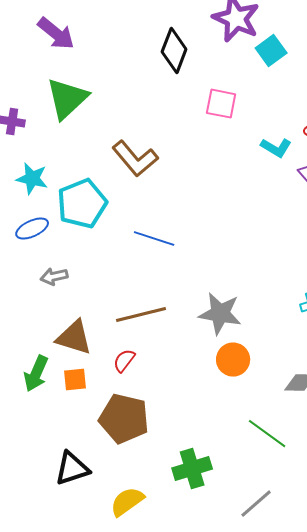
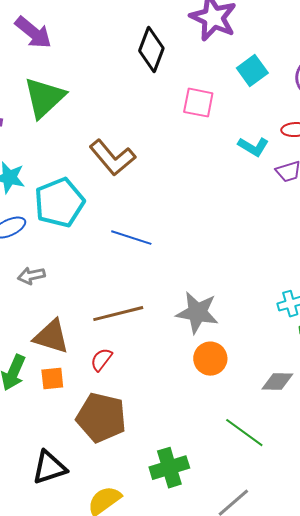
cyan square: (271, 51) -> (252, 71), moved

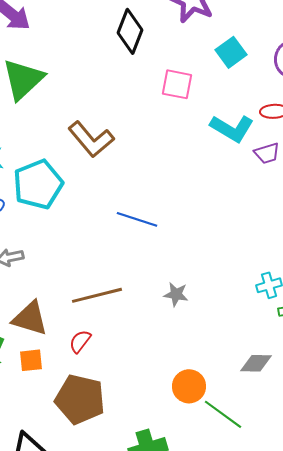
cyan L-shape: (253, 147) -> (232, 128), size x1.4
blue line: (131, 238) -> (137, 219), moved
gray star: (197, 313) -> (176, 294), size x0.6
orange circle: (210, 359) -> (189, 386), moved

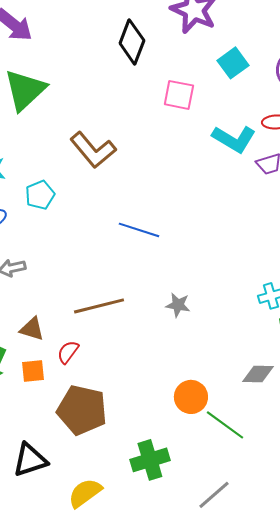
cyan pentagon: (38, 184) -> (40, 195), size x0.6
brown triangle: (30, 318) -> (32, 329), size x0.7
red semicircle: (80, 341) -> (68, 352), moved

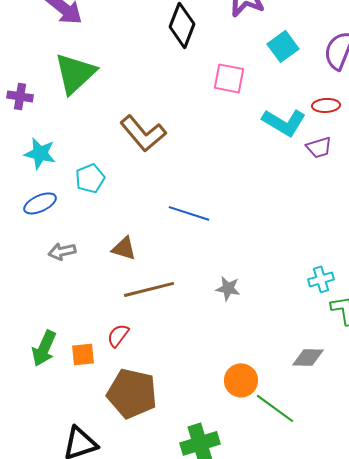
brown triangle: (32, 329) -> (124, 248), moved

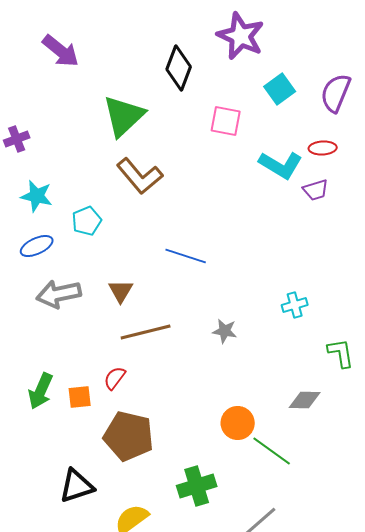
green triangle: (75, 73) -> (124, 116), moved
purple cross: (20, 96) -> (17, 139), turned -30
brown triangle: (124, 248) -> (121, 291), turned 44
gray arrow: (62, 251) -> (59, 294), size x1.6
cyan cross: (321, 279) -> (295, 305), moved

